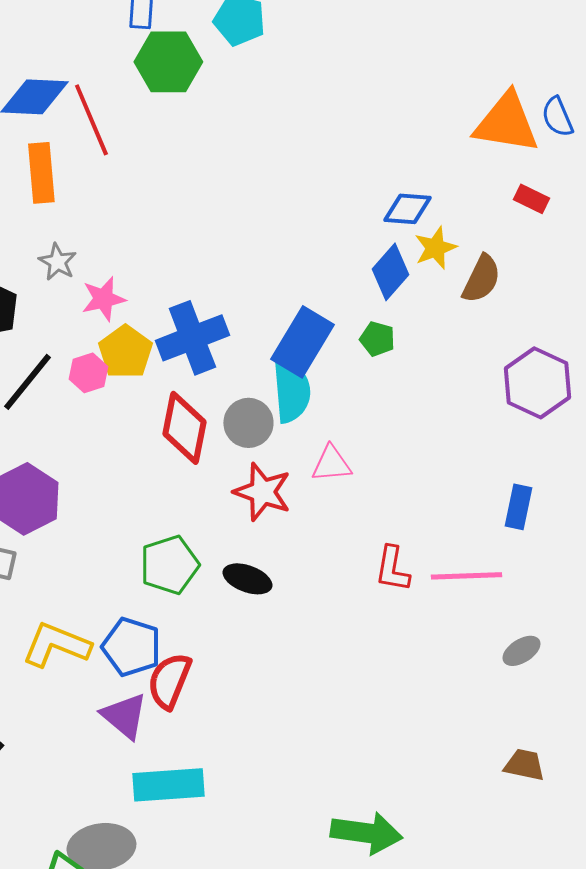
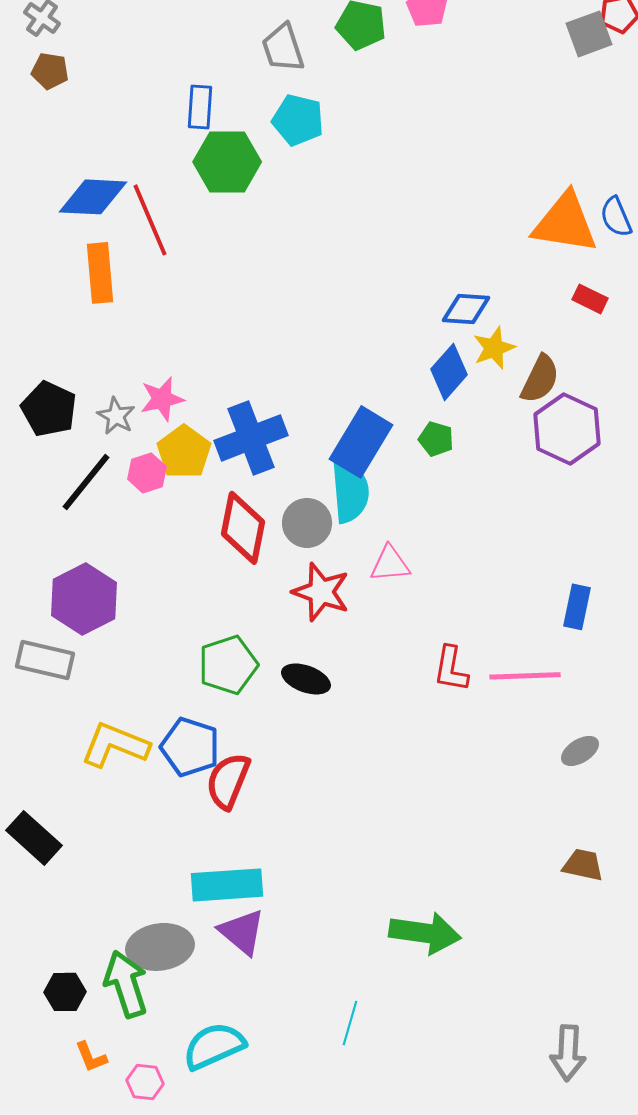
gray star: (57, 262) -> (116, 416), moved
purple hexagon: (537, 383) -> (567, 429), moved
purple triangle: (124, 716) -> (242, 932), moved

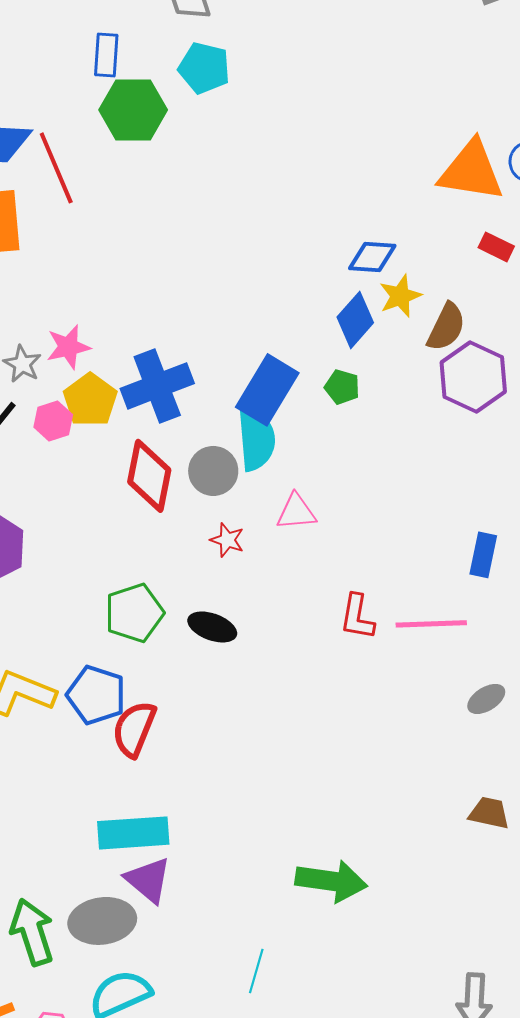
red star: (321, 592) -> (227, 540), size x0.6
gray ellipse: (160, 947) -> (102, 921), moved

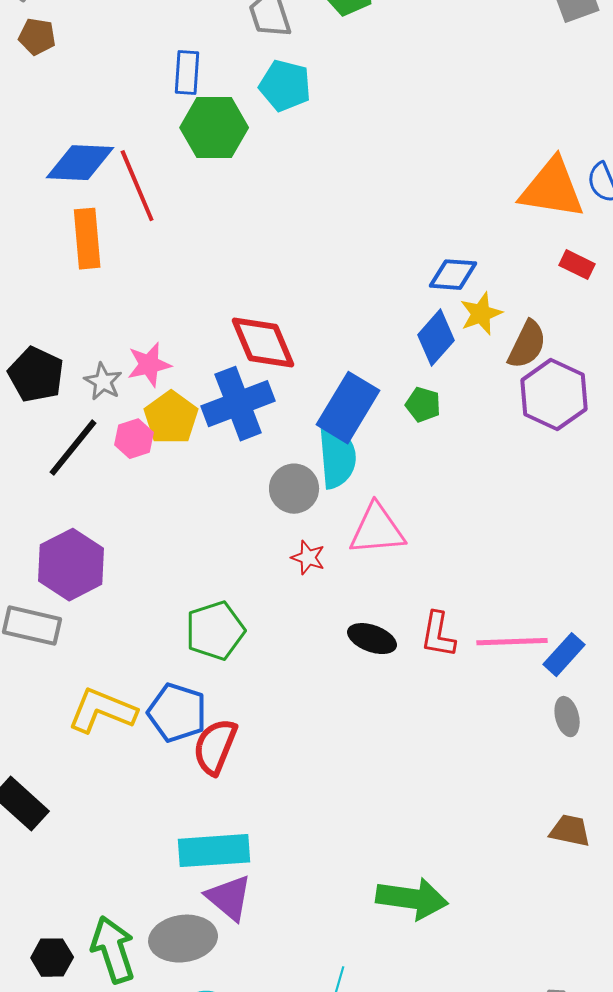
red diamond: (149, 476) -> (263, 343), moved, turned -34
pink triangle: (296, 512) -> (377, 530), size x1.4
blue rectangle: (483, 555) -> (564, 655), moved, turned 30
black ellipse: (212, 627) -> (372, 639), moved
gray ellipse: (486, 699) -> (567, 717), turned -72

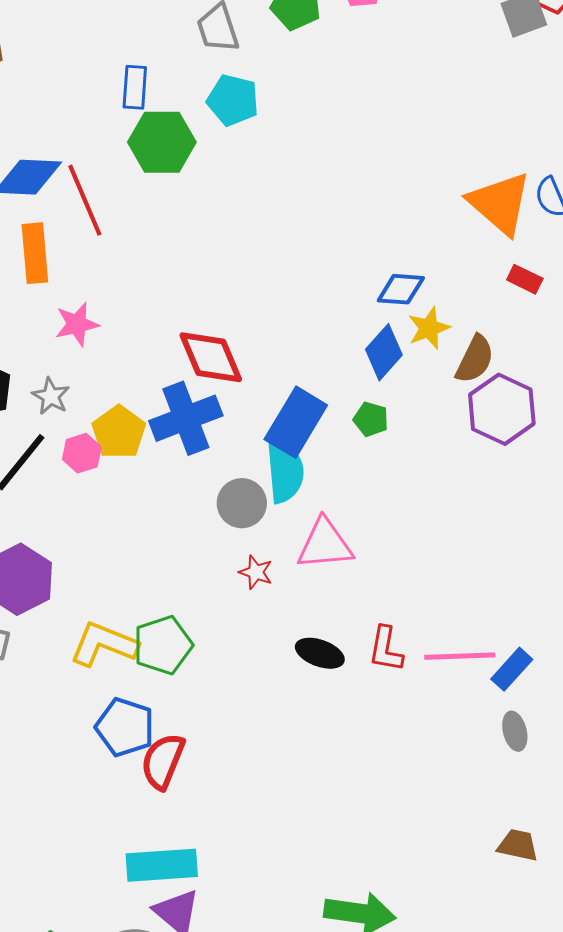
orange triangle: (552, 189) -> (500, 203), turned 32
pink star: (149, 365) -> (77, 324), moved
yellow L-shape: (102, 711) -> (104, 644), moved

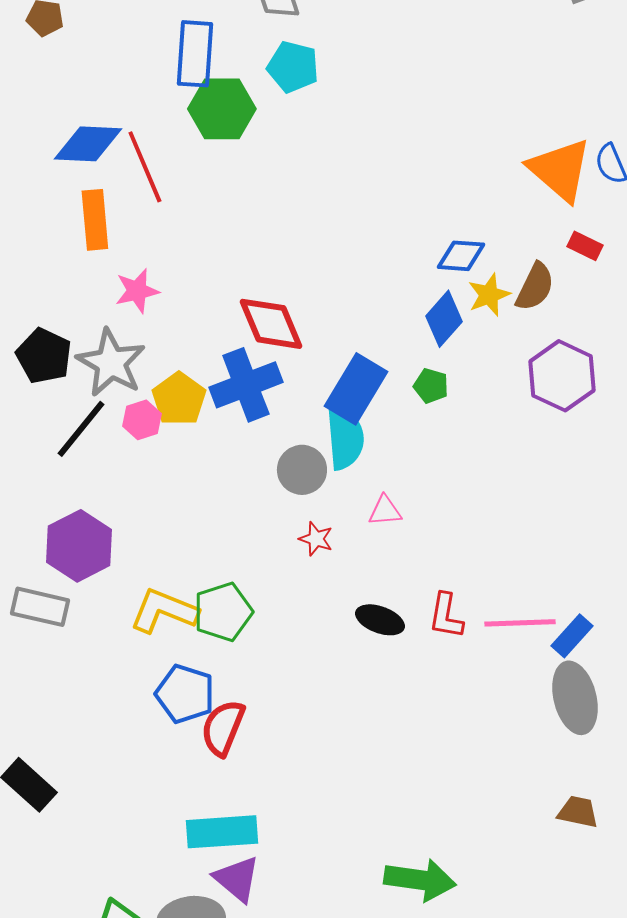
blue rectangle: (135, 87) -> (195, 54), size x1.5
brown semicircle: (475, 359) -> (535, 287), moved
gray star: (51, 396) -> (111, 363), size x1.8
pink triangle: (325, 544) -> (385, 511), size x0.6
gray ellipse: (515, 731) -> (575, 698), size x1.8

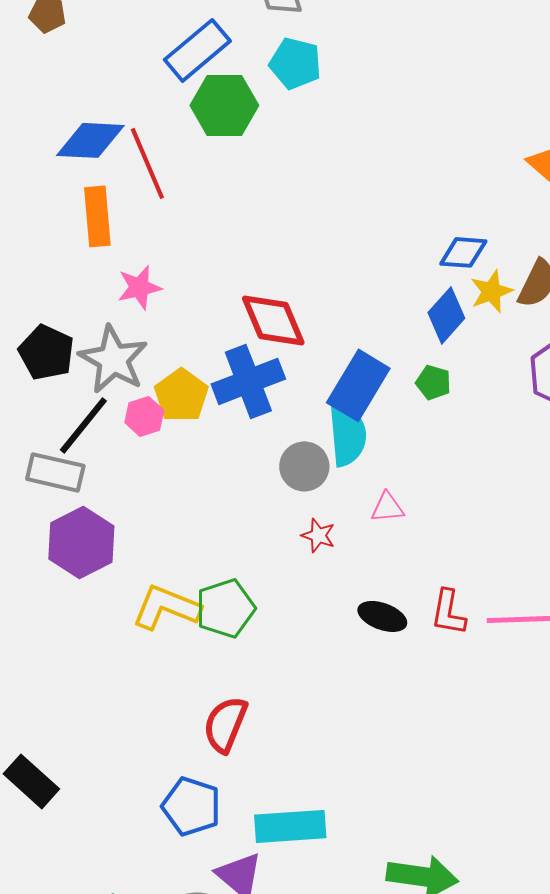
blue rectangle: (195, 54) -> (197, 50), turned 46
gray rectangle: (40, 607) -> (55, 472), moved
blue pentagon: (185, 694) -> (191, 806), moved
cyan rectangle: (222, 832) -> (290, 826), moved

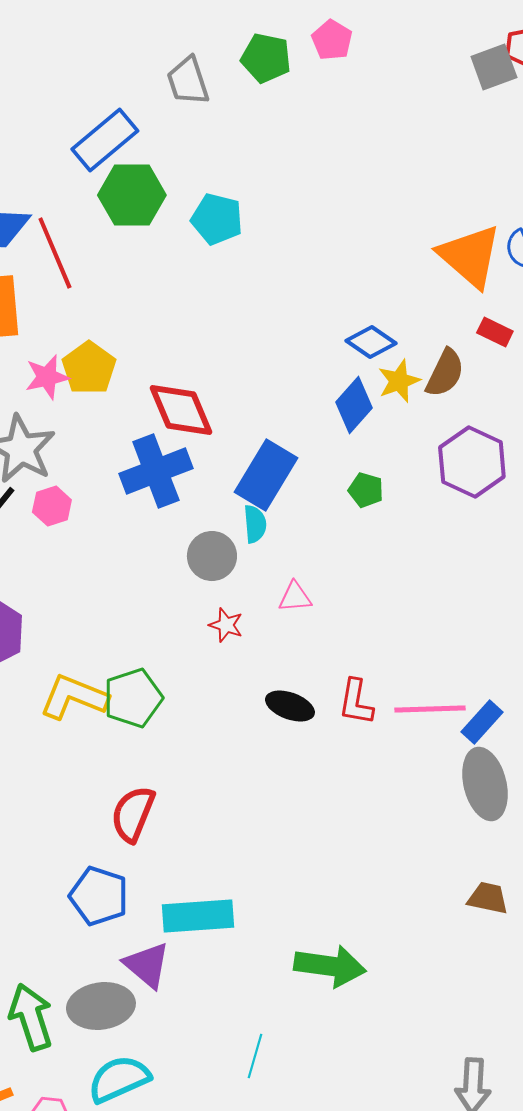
cyan pentagon: (295, 63) -> (217, 219), moved
blue diamond: (463, 252) -> (371, 342), turned 30
green pentagon: (433, 382) -> (366, 490), moved
yellow pentagon: (181, 395) -> (89, 368), moved
cyan semicircle: (347, 434) -> (255, 524), size x0.6

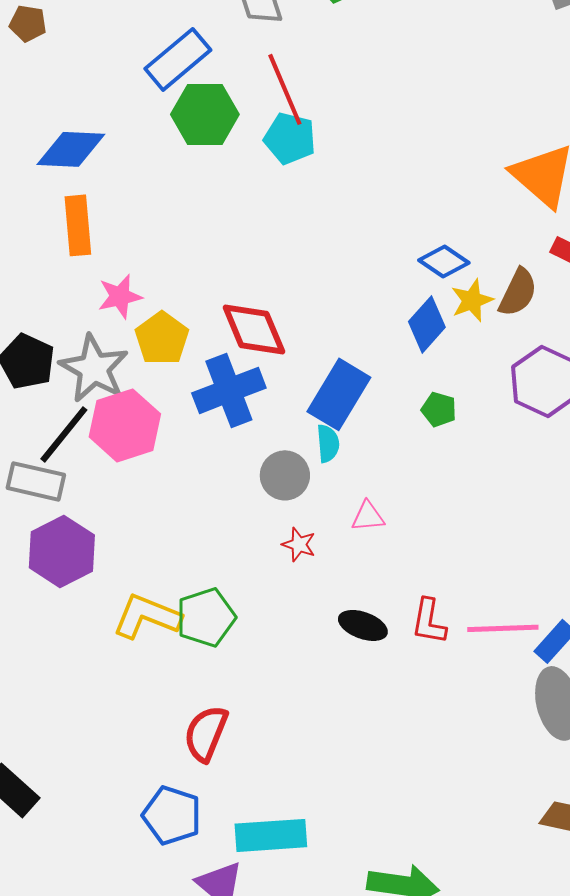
red line: (55, 253) -> (285, 89), moved
yellow pentagon: (89, 368) -> (162, 338), moved
pink hexagon: (52, 506) -> (125, 425), size x1.8

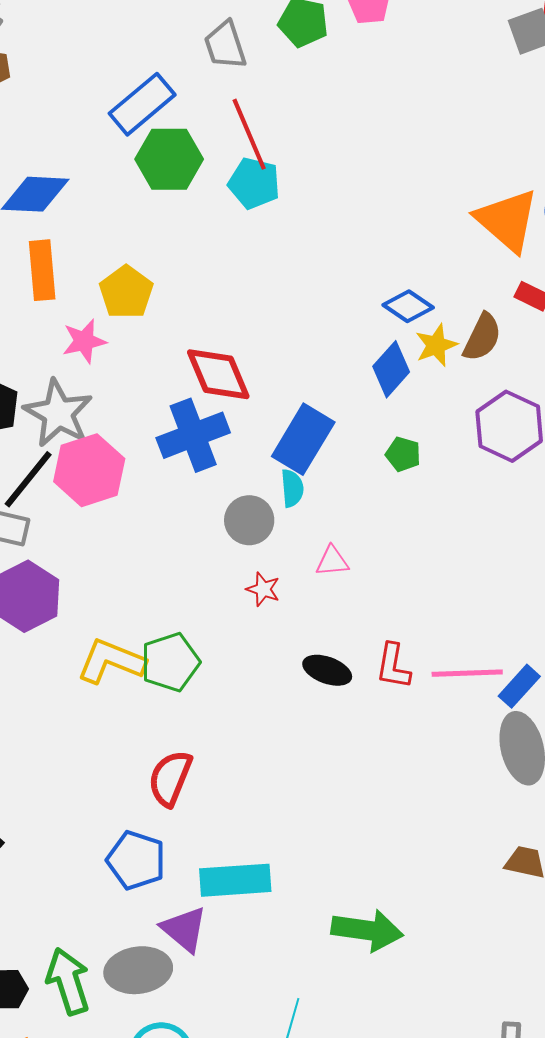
yellow pentagon: (162, 338) -> (126, 292), moved

